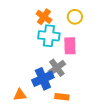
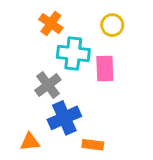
orange cross: (44, 17) -> (51, 24), moved
gray cross: (57, 68) -> (48, 85), moved

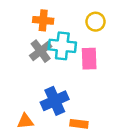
orange cross: (51, 24) -> (43, 20), turned -30
gray cross: (48, 85) -> (41, 51), moved

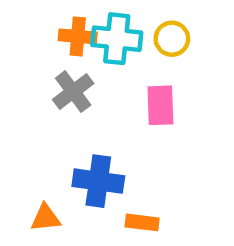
cyan cross: (62, 46) -> (117, 39), moved
blue cross: (55, 101) -> (98, 181), turned 32

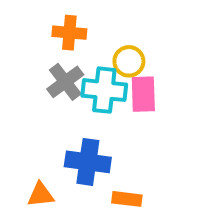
cyan cross: (117, 39) -> (104, 90), moved
yellow circle: (172, 39) -> (129, 61), moved

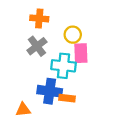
cyan cross: (104, 90) -> (63, 66), moved
orange rectangle: (127, 199) -> (67, 98), moved

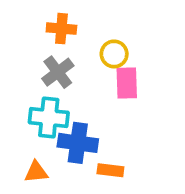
cyan cross: (63, 66) -> (49, 118), moved
orange rectangle: (67, 98) -> (110, 170), moved

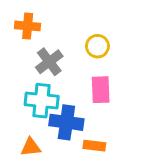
orange cross: (61, 29) -> (28, 26), moved
pink rectangle: (127, 83) -> (101, 90), moved

